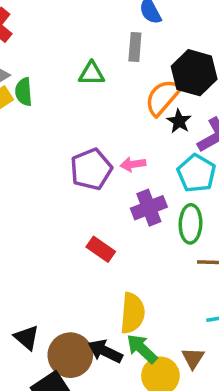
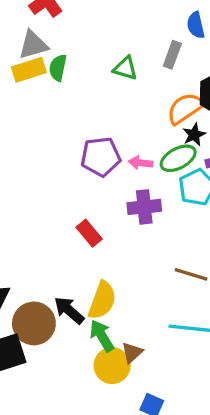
green ellipse: (191, 224) -> (178, 158), moved, turned 45
black arrow: (105, 351) -> (69, 310), moved
brown triangle: (193, 358) -> (132, 353), moved

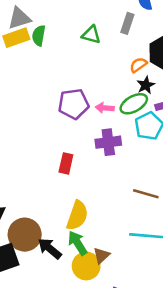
orange semicircle: (185, 108) -> (138, 65), size x0.6
red rectangle: (89, 233) -> (66, 163), turned 54
black arrow: (69, 310) -> (50, 248), moved

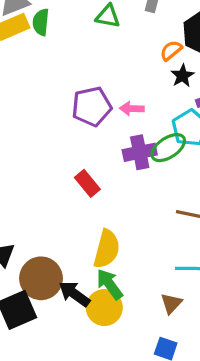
green ellipse: (134, 104) -> (168, 148), moved
red rectangle: (66, 163) -> (87, 183), turned -48
brown triangle: (101, 255) -> (171, 303), moved
yellow circle: (86, 266) -> (104, 308), moved

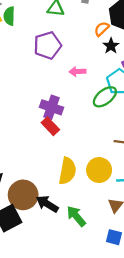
purple pentagon: (92, 106) -> (48, 45), moved
purple cross: (140, 152) -> (52, 107), moved, turned 35
green arrow: (110, 284) -> (76, 216), moved
yellow circle: (104, 308) -> (99, 170), moved

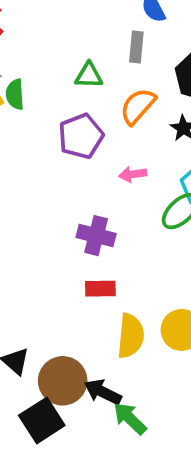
orange semicircle: (102, 29) -> (138, 106), moved, size x1.5
red rectangle: (50, 126) -> (100, 289), moved, turned -42
green arrow: (76, 216) -> (130, 418), moved

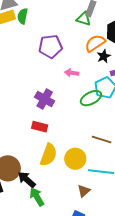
green triangle: (89, 75) -> (84, 19), moved
orange semicircle: (138, 106) -> (95, 43), moved

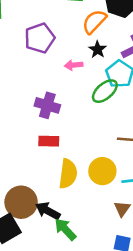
black star: (104, 56) -> (98, 49), moved

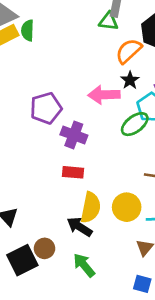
purple pentagon: (40, 38) -> (46, 108), moved
pink arrow: (74, 65) -> (104, 95), size x1.6
brown circle: (21, 202) -> (45, 248), moved, size x0.6
black arrow: (48, 211) -> (80, 227), moved

